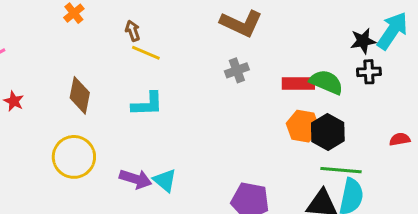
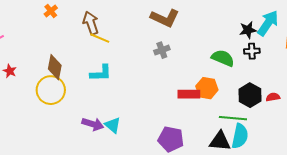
brown arrow: (133, 31) -> (91, 23), size x1.6
red rectangle: (298, 84) -> (189, 94), moved
black hexagon: (328, 132) -> (250, 95), moved
yellow circle: (74, 157) -> (51, 90), moved

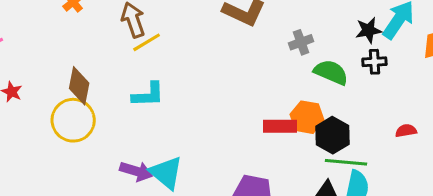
yellow line: (100, 38) -> (147, 42), turned -54
gray cross: (162, 50) -> (301, 42), moved
black hexagon: (250, 95) -> (332, 135), moved
cyan triangle: (113, 125) -> (166, 173), size x1.4

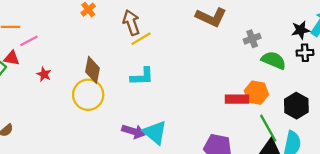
black hexagon: (332, 135) -> (296, 106), moved
green line: (346, 162) -> (268, 128), moved, turned 56

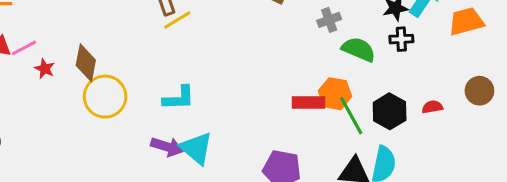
pink line: (29, 41) -> (24, 48), moved
brown diamond: (92, 70) -> (86, 63), moved
cyan L-shape: (142, 76) -> (179, 98), moved
green line: (268, 128) -> (351, 116), moved

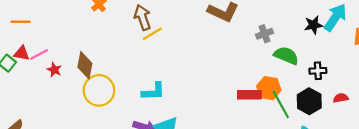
black cross: (401, 39) -> (318, 71), moved

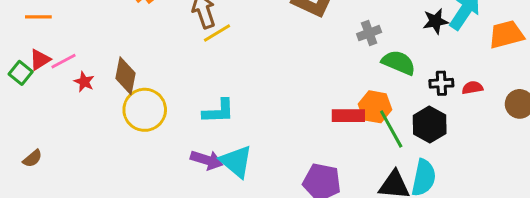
red triangle: (22, 53) -> (40, 60), turned -42
red semicircle: (341, 98) -> (472, 88), moved

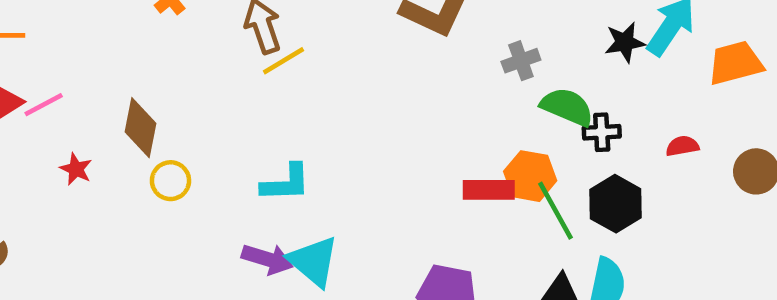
red star: (84, 82) -> (76, 169), moved
black cross: (441, 83) -> (602, 132), moved
yellow circle: (145, 110) -> (170, 181), size x0.6

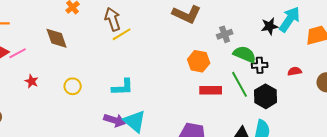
brown diamond: (141, 128) -> (57, 38), moved, turned -30
orange hexagon: (530, 176) -> (199, 61), moved
green line: (556, 211) -> (240, 84), moved

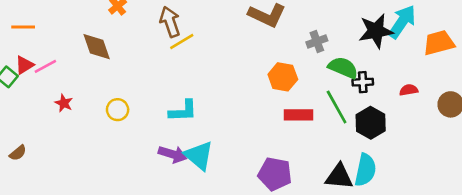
black star: (270, 26) -> (376, 31), size x1.5

